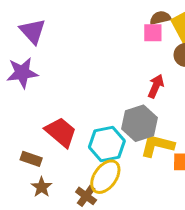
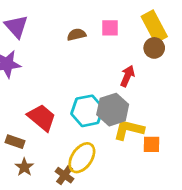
brown semicircle: (160, 18) -> (77, 35), moved
pink square: (153, 33) -> (110, 28), moved
cyan hexagon: (107, 144) -> (87, 111), moved

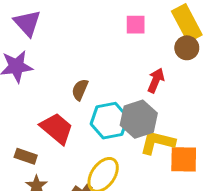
brown semicircle: (77, 35) -> (80, 90), moved, turned -54
orange square: (152, 144) -> (184, 159), size x1.4

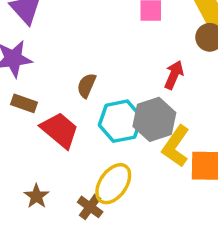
yellow L-shape: (157, 142) -> (176, 146), turned -69
brown rectangle: (26, 156) -> (24, 103), moved

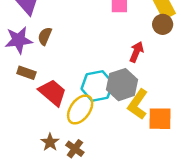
brown semicircle: (86, 86) -> (45, 36), moved
yellow ellipse: (113, 184) -> (80, 109), moved
brown star: (36, 196) -> (50, 142), moved

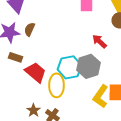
red arrow: (136, 52) -> (100, 41), turned -70
yellow L-shape: (138, 104) -> (100, 96), moved
yellow ellipse: (80, 109) -> (56, 85), turned -35

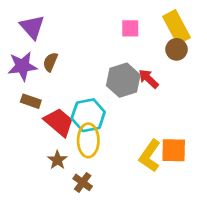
gray hexagon: (88, 66) -> (123, 80), moved
cyan hexagon: (70, 67) -> (88, 115), moved
brown star: (34, 110) -> (57, 160), moved

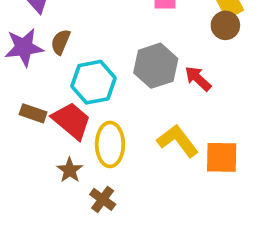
red arrow: (148, 79) -> (198, 79), moved
brown rectangle: (31, 101) -> (33, 113), moved
cyan hexagon: (88, 115) -> (94, 82), moved
yellow L-shape: (150, 156) -> (178, 141), moved, turned 108

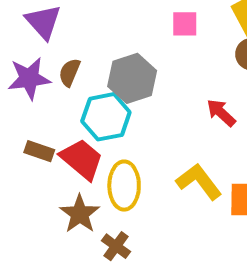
gray hexagon: (156, 66) -> (132, 78), moved
brown star: (70, 170) -> (80, 214), size x1.4

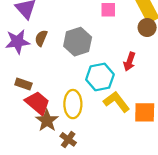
red arrow: (221, 113) -> (129, 62), turned -114
cyan hexagon: (106, 117) -> (100, 77), moved
red trapezoid: (82, 159) -> (38, 103), moved

